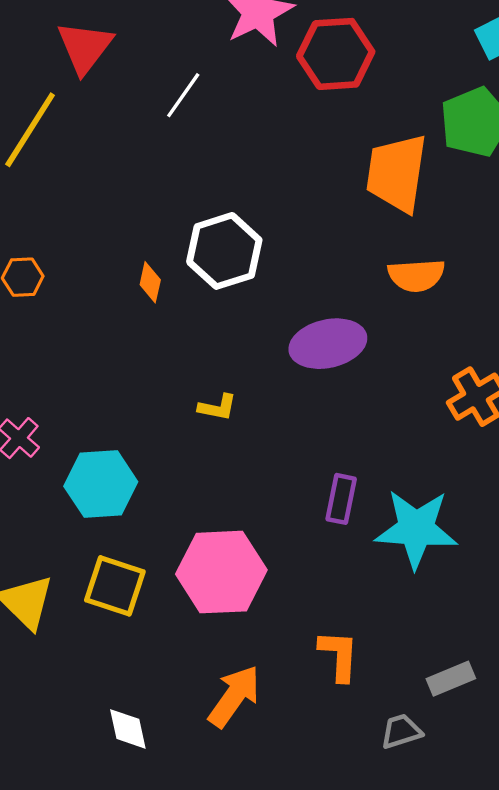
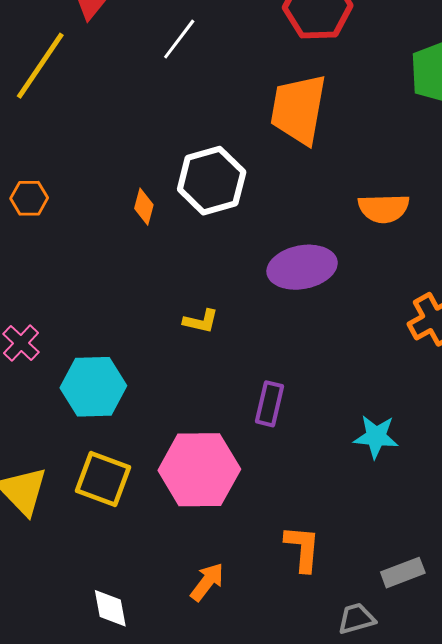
orange trapezoid: (397, 173) -> (298, 109), moved
purple rectangle: (341, 499) -> (270, 404), moved
cyan star: (416, 529) -> (376, 437), size x0.6
orange arrow: (234, 696) -> (207, 582), size x0.7

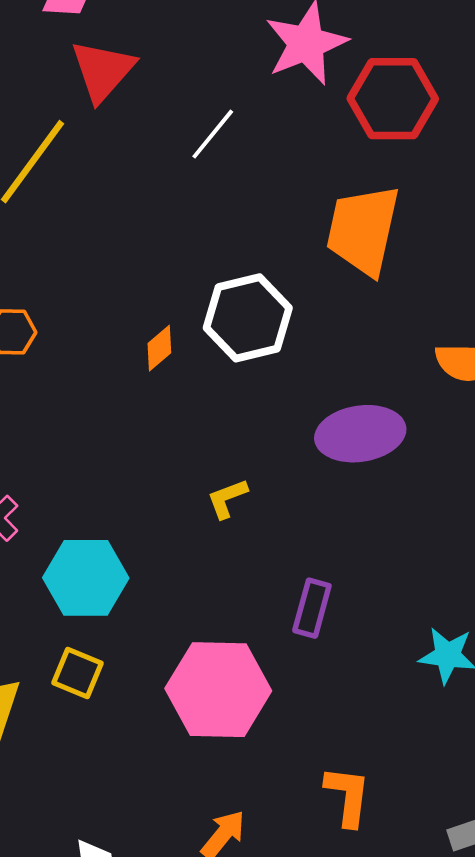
orange diamond: (144, 207) -> (159, 348), turned 33
yellow L-shape: (201, 321) -> (227, 499), turned 144
yellow square: (103, 479) -> (77, 673), moved, size x0.7

